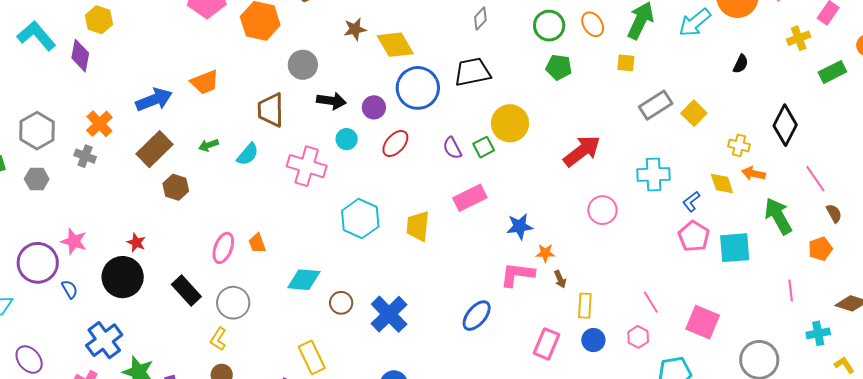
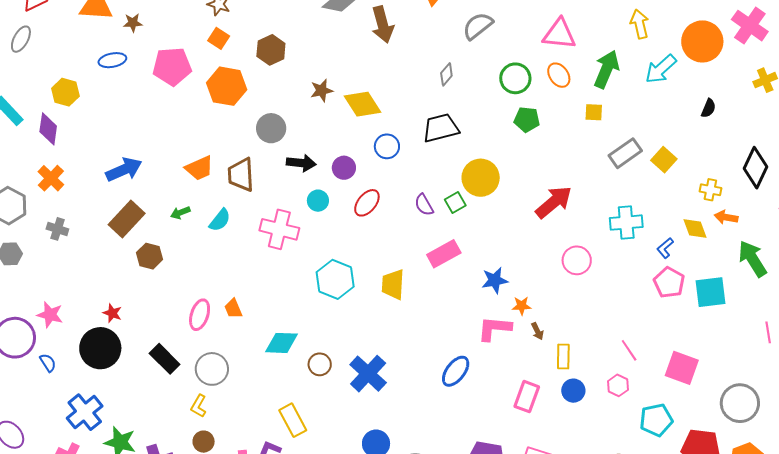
orange trapezoid: (205, 82) -> (199, 168), moved
blue circle: (418, 88) -> (387, 146), size x0.6
orange cross: (99, 124) -> (51, 178), moved

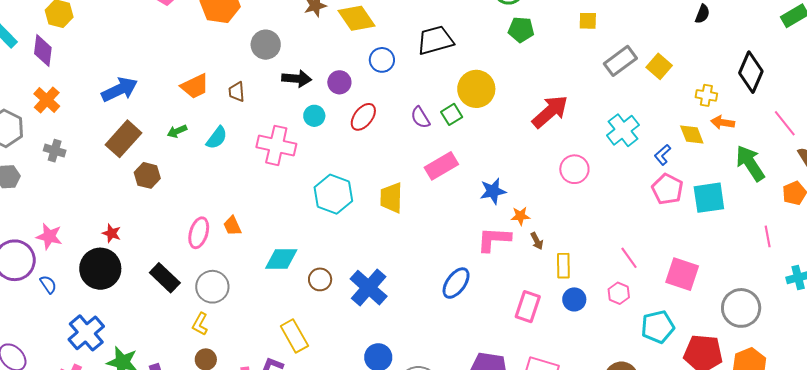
brown trapezoid: (241, 175) -> (237, 92), size x0.6
cyan cross: (626, 223) -> (623, 130), turned -32

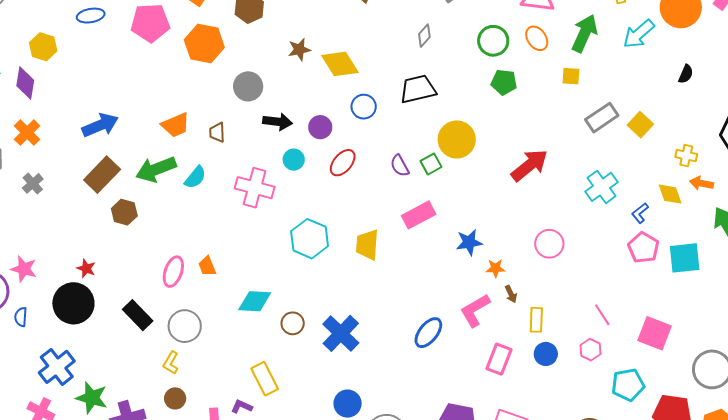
green arrow: (177, 131) -> (156, 169), size x2.0
gray cross: (55, 151) -> (33, 183), turned 30
pink circle: (574, 169) -> (549, 244), moved
pink L-shape: (494, 239) -> (475, 310), moved, turned -36
blue semicircle: (48, 284) -> (21, 317), turned -144

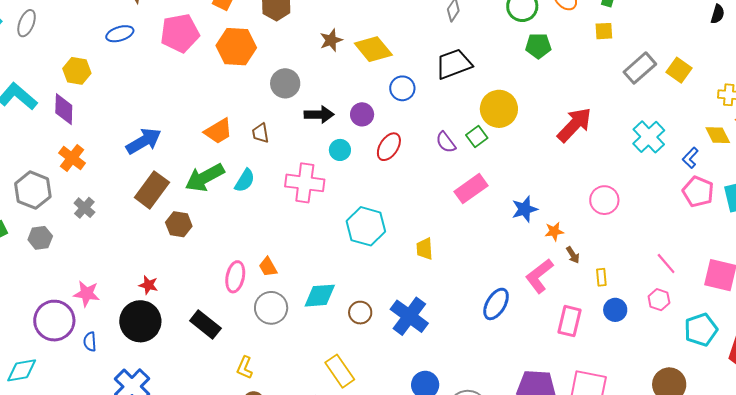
yellow trapezoid: (367, 245) -> (425, 249), moved, size x0.7
yellow rectangle: (536, 320) -> (601, 277), size x0.7
gray circle: (185, 326) -> (271, 308), moved

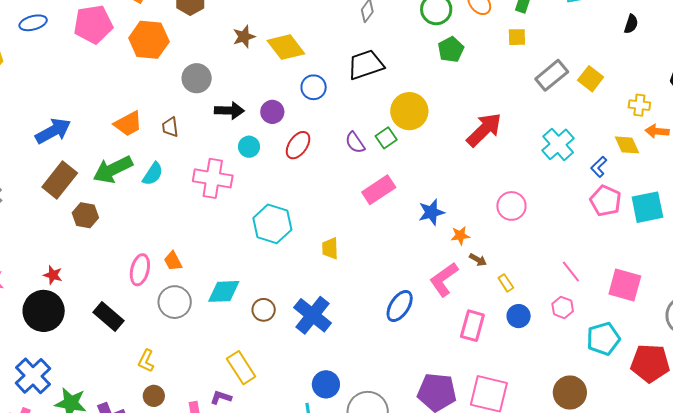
green pentagon: (538, 46) -> (451, 49), turned -30
brown arrow: (573, 255) -> (478, 260), turned -30
yellow rectangle: (601, 277) -> (506, 283), turned -30

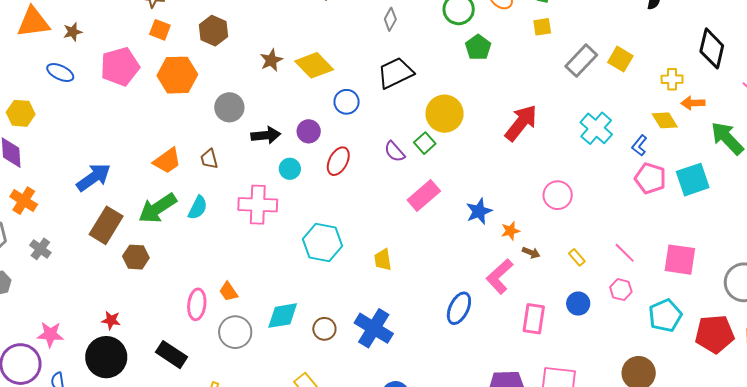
blue ellipse: (33, 23) -> (60, 73), turned 48
yellow rectangle: (506, 283) -> (577, 257), moved

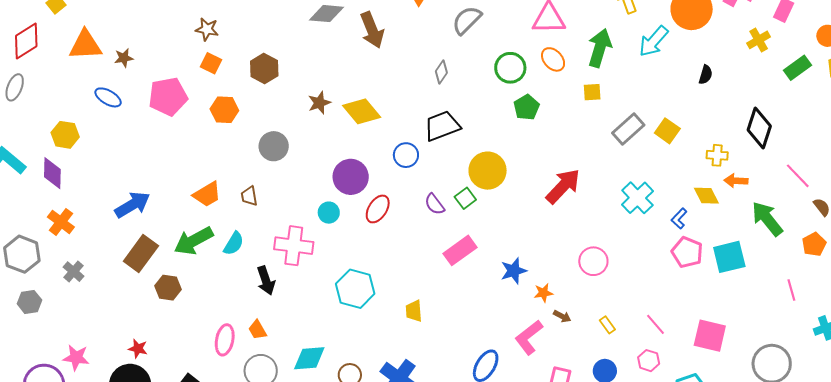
orange hexagon: (177, 75) -> (224, 110), size x0.7
blue circle: (347, 102) -> (406, 155), moved
purple circle: (309, 131) -> (351, 177), size x1.5
black arrow: (266, 135) -> (266, 281), moved, turned 72

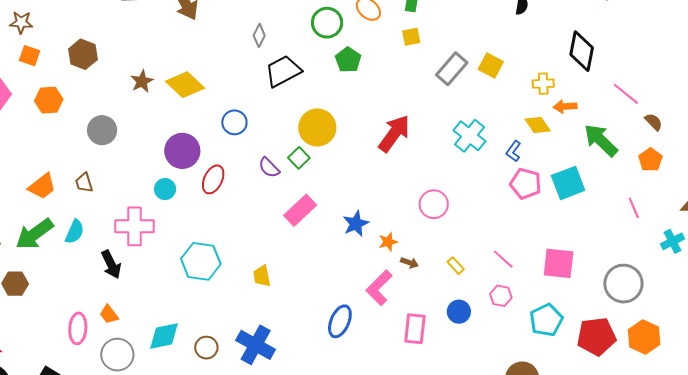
black trapezoid: (442, 126) -> (283, 71), moved

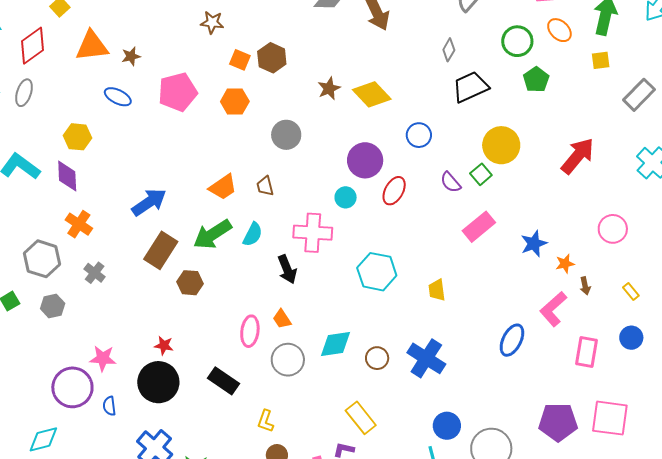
orange square: (30, 56) -> (240, 60), moved
brown arrow: (410, 263) -> (585, 286), turned 54

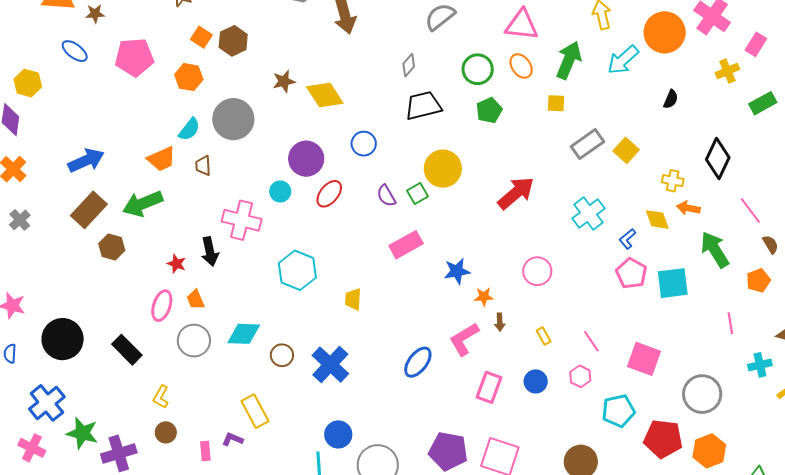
gray circle: (286, 135) -> (233, 119), size x1.4
cyan semicircle: (253, 234) -> (189, 129), moved
red star: (164, 345) -> (177, 264), moved

